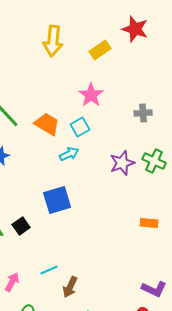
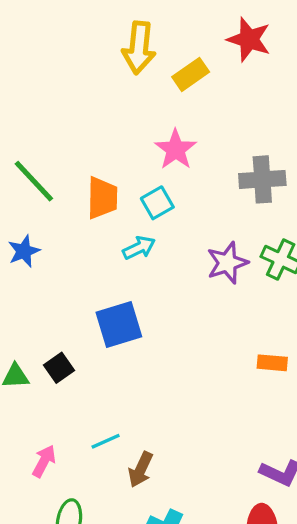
yellow arrow: (53, 41) -> (139, 48), moved
gray cross: (143, 113) -> (262, 179), size x1.5
orange trapezoid: (47, 124) -> (102, 198), turned 60

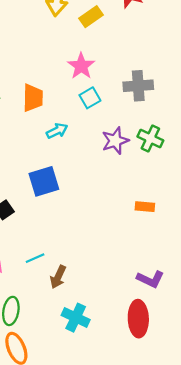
cyan square: (157, 203) -> (90, 98), moved

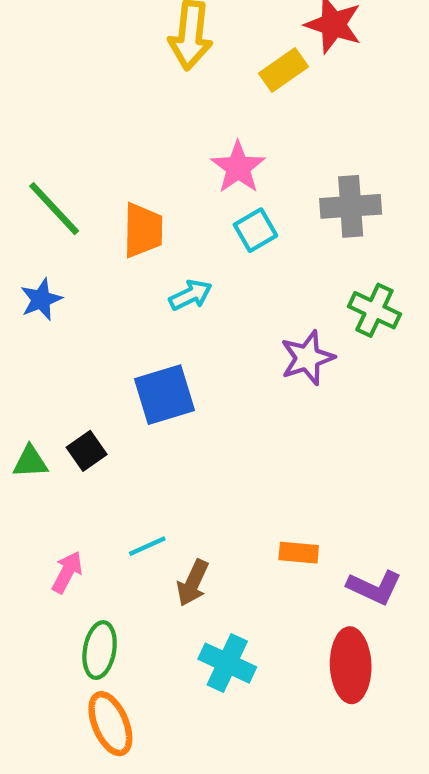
yellow rectangle: (91, 17) -> (284, 70), moved
purple star: (115, 141) -> (307, 358), moved
orange rectangle: (145, 207) -> (299, 553), moved

